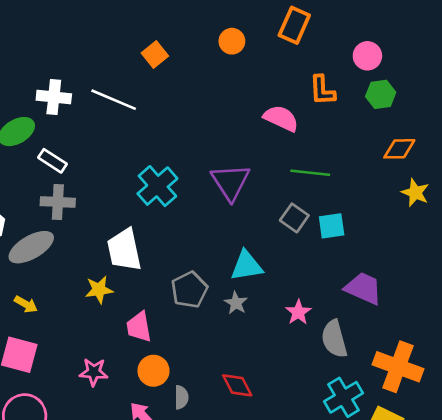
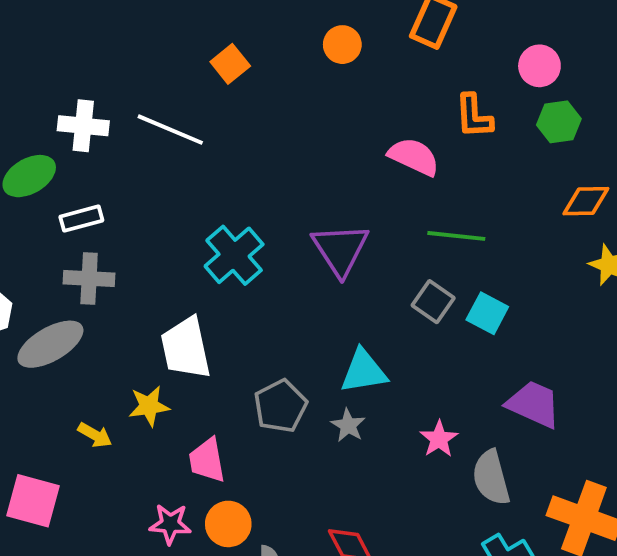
white rectangle: (52, 161) -> (81, 219), turned -48
cyan square: (332, 226) -> (487, 313), turned 36
yellow arrow: (26, 304) -> (95, 435), moved
pink star: (94, 372) -> (170, 524), moved

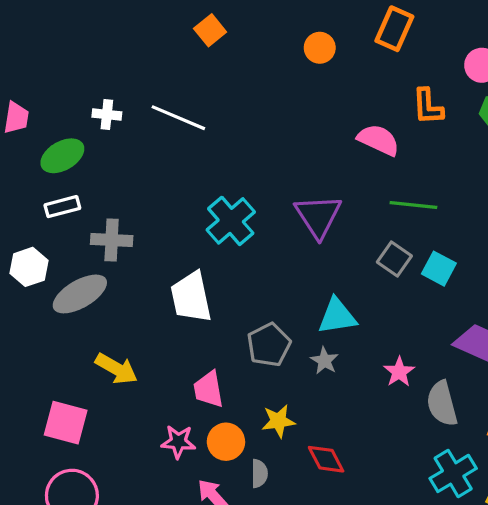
orange square: (230, 64) -> (210, 30), moved
white cross: (83, 126) -> (107, 114), size x0.7
white rectangle: (81, 219) -> (62, 207), moved
yellow star: (149, 406) -> (278, 421), moved
yellow arrow: (95, 435) -> (116, 369), size x1.5

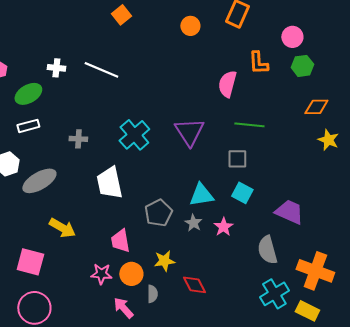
pink semicircle: (378, 140) -> (227, 84), turned -100
gray cross: (112, 240) -> (78, 139), moved, size x0.7
gray square: (394, 259) -> (237, 159), turned -35
cyan square: (439, 269) -> (242, 193), moved
pink star: (399, 372) -> (223, 227), moved

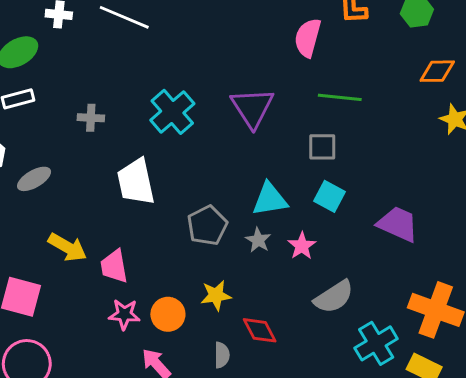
gray ellipse: (39, 181) -> (34, 179), size x0.7
pink trapezoid: (120, 241) -> (114, 266), moved
gray semicircle: (267, 250) -> (334, 297), moved, turned -108
gray semicircle: (152, 294) -> (222, 355), moved

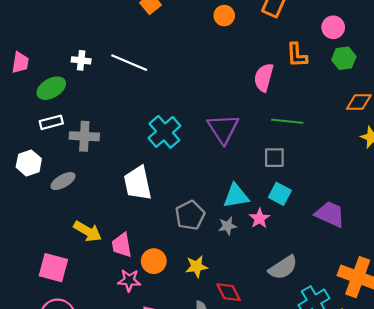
gray cross: (91, 118) -> (84, 136), moved, size x1.5
gray star: (258, 240) -> (227, 226), turned 30
pink star: (302, 246) -> (259, 218), moved
orange circle: (168, 314) -> (154, 261), moved

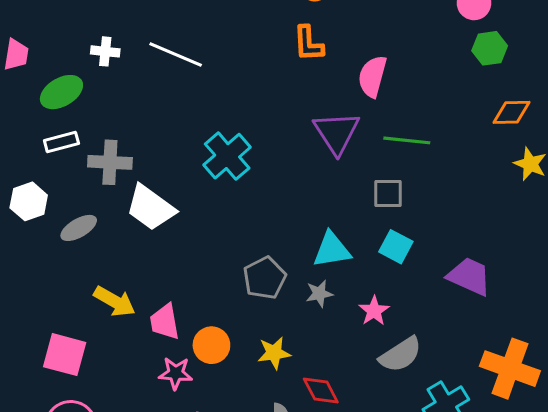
orange L-shape: (297, 55) -> (308, 44), moved
purple triangle: (223, 129) -> (336, 133), moved
white trapezoid: (138, 183) -> (151, 208), moved, turned -42
pink star: (259, 218) -> (374, 311), moved

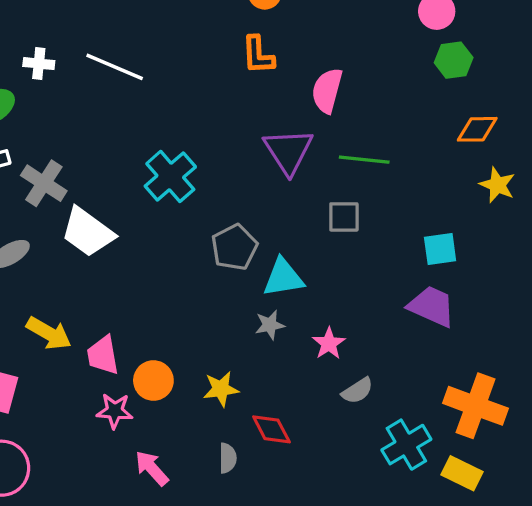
gray cross: (110, 162) -> (44, 183), turned 30
cyan square: (396, 247) -> (440, 249), moved, turned -36
gray pentagon: (265, 278) -> (234, 247), moved
gray semicircle: (401, 355) -> (357, 391), size x0.7

